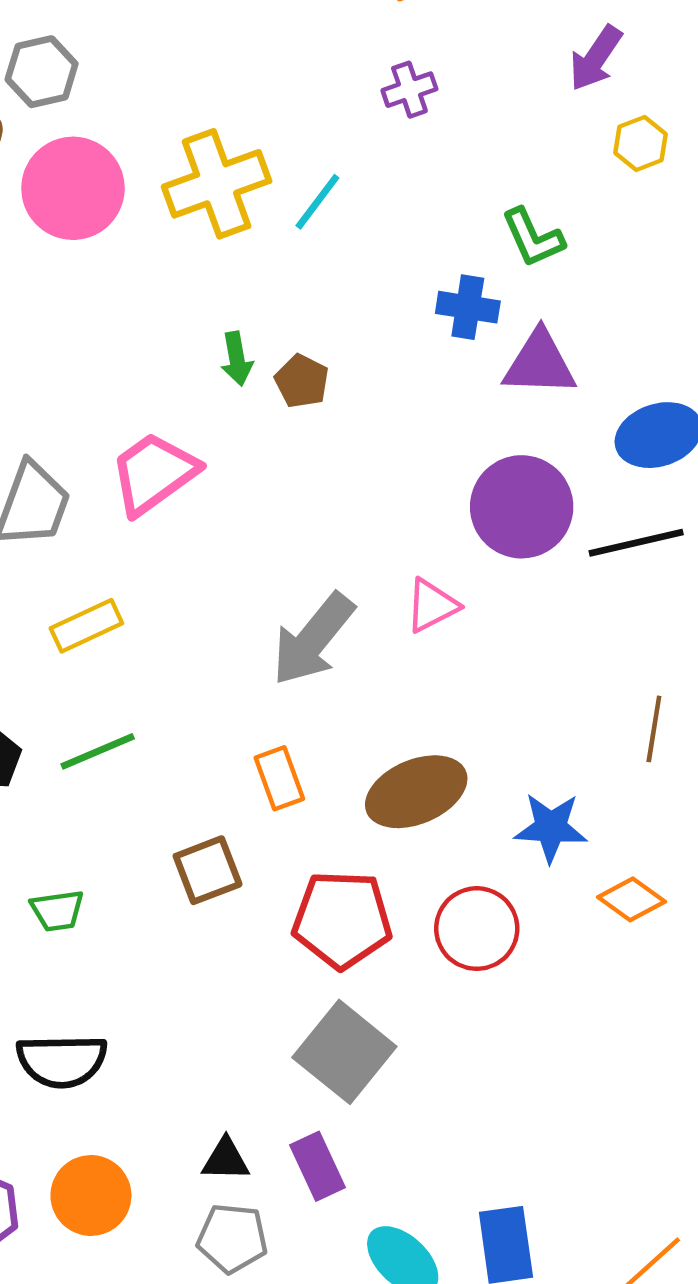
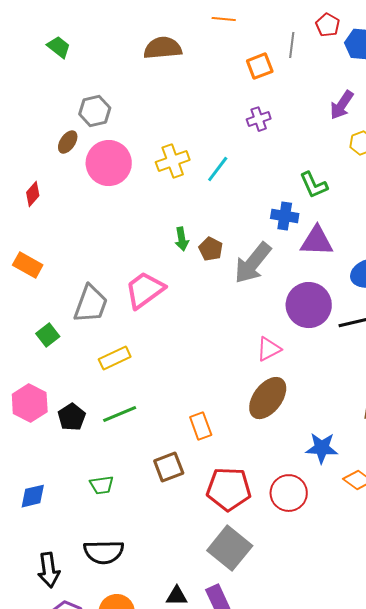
yellow cross: (217, 184) -> (173, 161), size x0.7
gray arrow: (313, 639) -> (253, 263), moved
brown ellipse: (416, 792) -> (268, 398), moved, turned -30

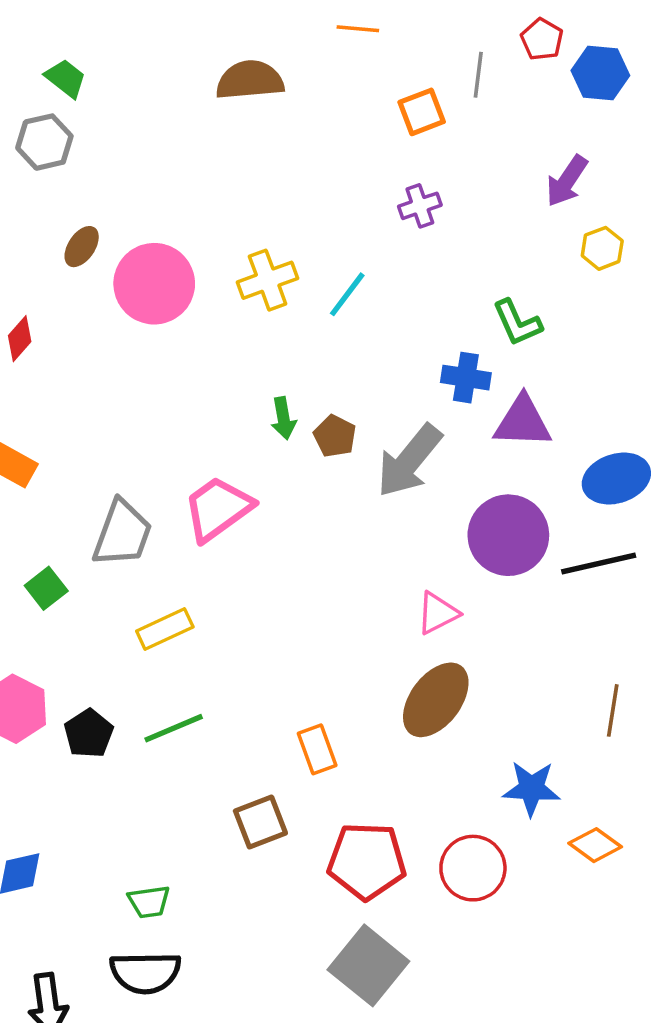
gray hexagon: (95, 111) -> (44, 142), moved
green trapezoid: (102, 485) -> (149, 902), moved

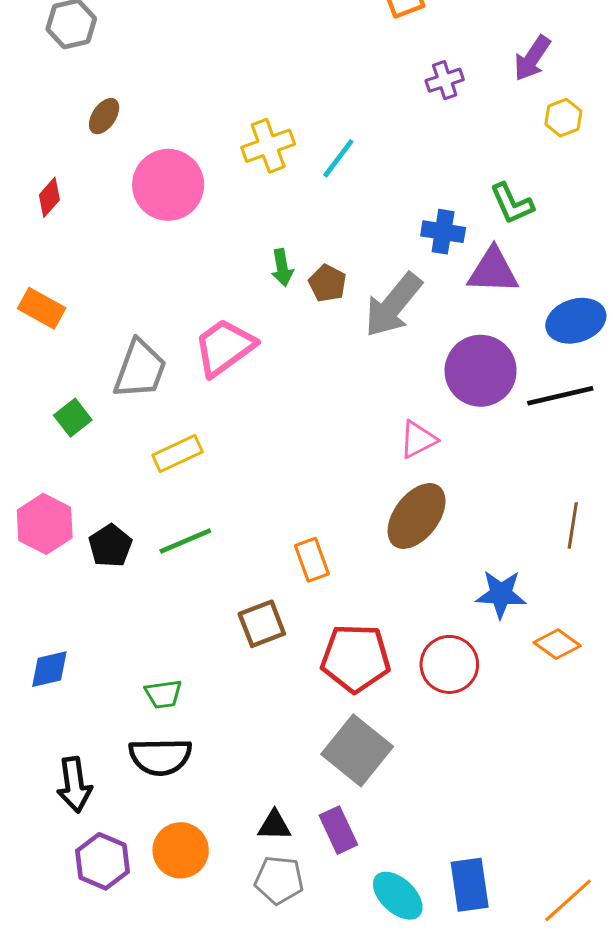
purple cross: (420, 206) -> (445, 80), moved
pink circle: (154, 284) -> (168, 185), moved
green L-shape: (517, 323) -> (512, 204), moved

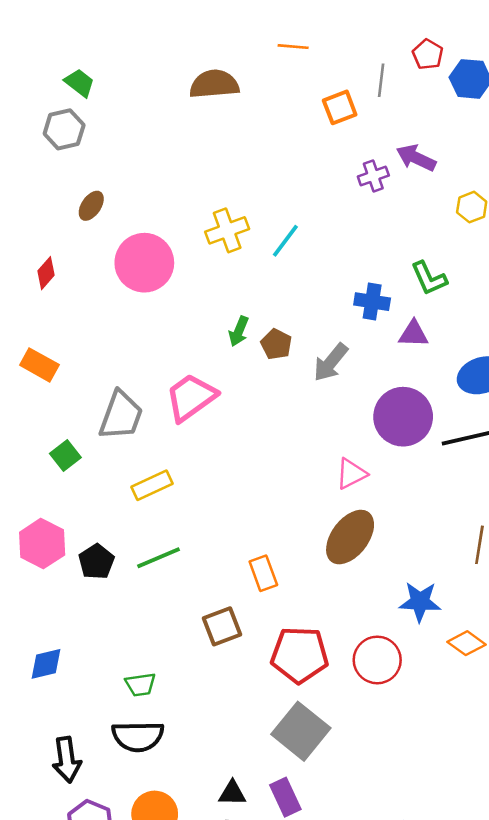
purple arrow: (532, 58) -> (416, 158), moved, turned 81
green arrow: (282, 268) -> (239, 331), turned 32
purple triangle: (493, 271) -> (413, 334), size x0.7
gray arrow: (393, 305) -> (331, 362), size x0.7

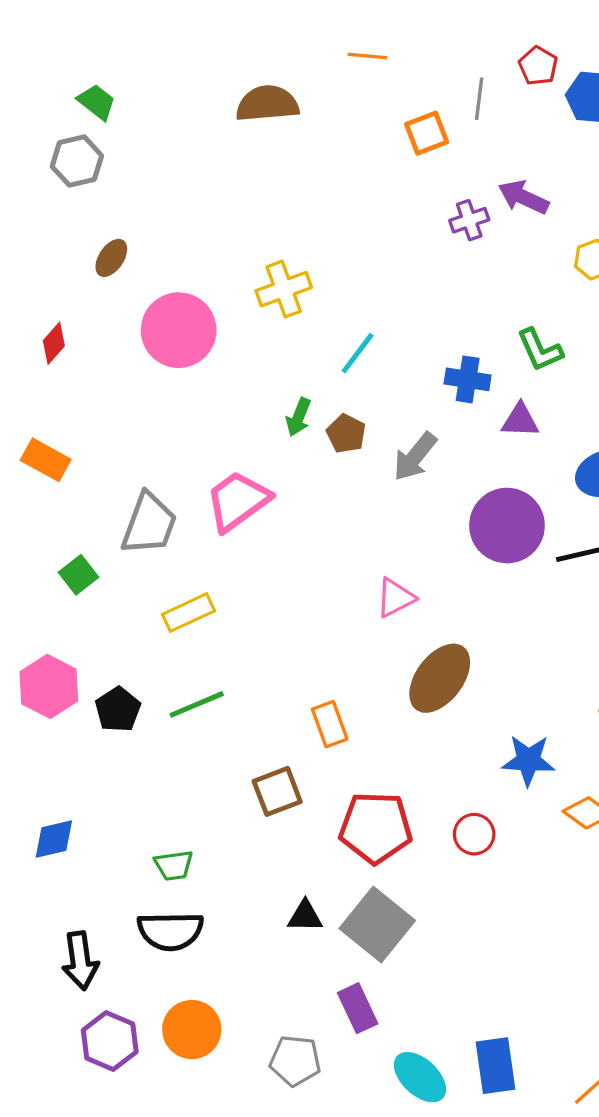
cyan line: (285, 241) -> (358, 353), moved
pink triangle: (351, 474) -> (395, 598), moved
red circle: (377, 660) -> (474, 834), size x0.7
black triangle: (232, 793) -> (305, 916), moved

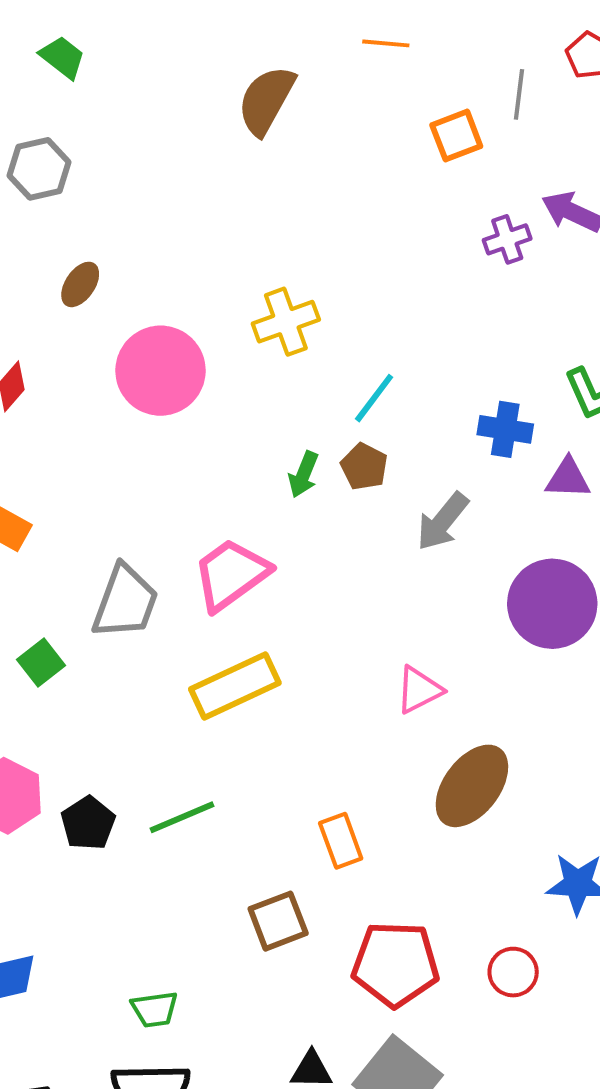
green trapezoid: (97, 102) -> (63, 57), moved
brown semicircle: (267, 104) -> (266, 100), turned -56
brown pentagon: (346, 434) -> (364, 467), moved
yellow rectangle: (189, 613) -> (235, 686), moved, size x1.4

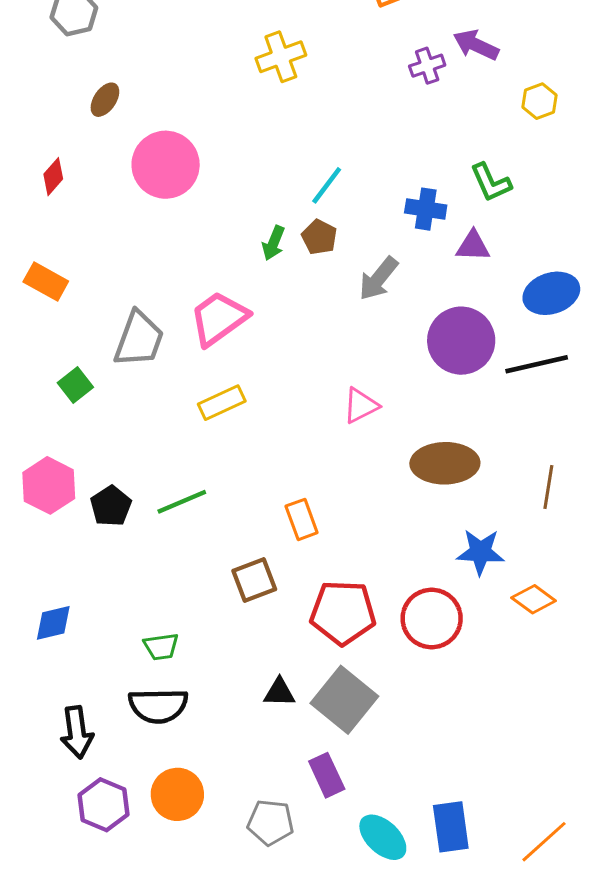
yellow cross: (286, 322) -> (281, 57), moved
yellow rectangle: (235, 686) -> (222, 403), size x0.7
brown ellipse: (472, 786) -> (445, 463), moved, turned 52
red circle: (513, 972) -> (432, 618), size x1.6

